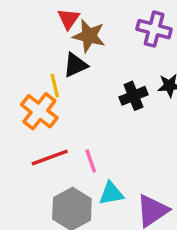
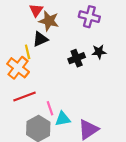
pink line: (91, 161) -> (50, 108), moved

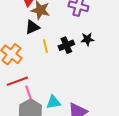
yellow line: (28, 52) -> (45, 46), moved
pink line: (50, 108) -> (28, 92), moved

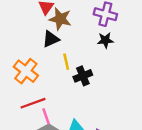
black star: (87, 39) -> (105, 40), moved
black cross: (66, 45) -> (83, 76), moved

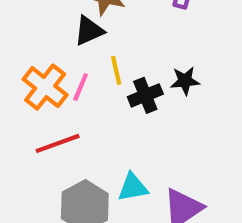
black star: (105, 40) -> (185, 81), moved
pink line: (46, 116) -> (81, 87), moved, turned 42

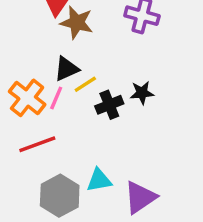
black triangle: (89, 31) -> (66, 69), moved
yellow line: (116, 70) -> (85, 84), turned 70

